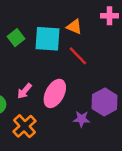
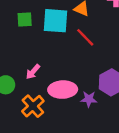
green square: (16, 38) -> (25, 19), turned 35
pink ellipse: (55, 93) -> (63, 90), moved, turned 60

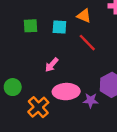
cyan square: (56, 21) -> (59, 27), size x0.6
pink arrow: (33, 72) -> (52, 65), moved

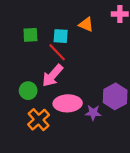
red line: (87, 43) -> (57, 52), moved
pink arrow: (52, 65) -> (52, 76), size x1.5
green circle: (13, 87) -> (28, 91), moved

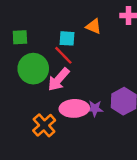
green square: (30, 35) -> (20, 37), moved
green circle: (28, 91) -> (33, 69), moved, size x1.6
purple star: (93, 113) -> (95, 108), moved

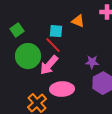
green square: (20, 37) -> (17, 30), turned -32
purple star: (95, 108) -> (92, 62), moved

